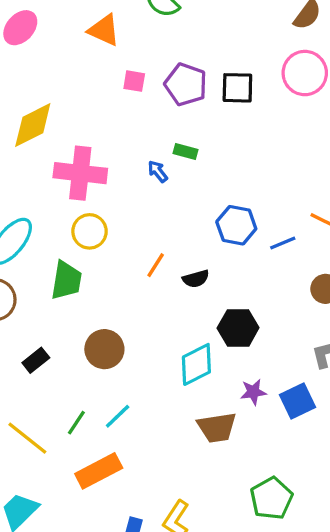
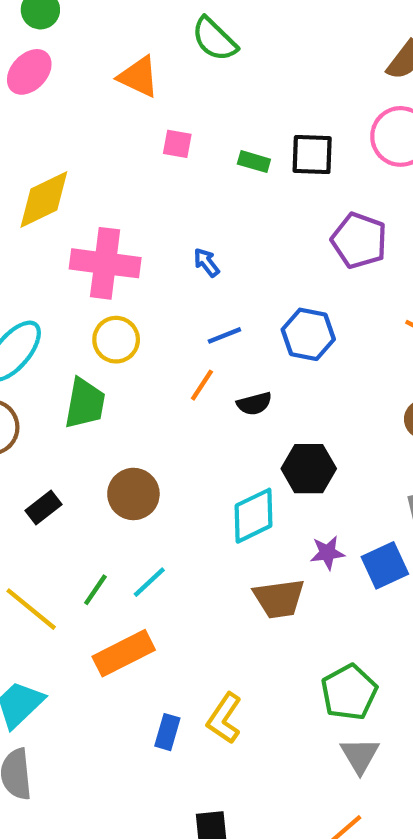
purple pentagon: (186, 84) -> (359, 240), moved
green rectangle: (185, 152) -> (254, 162), moved
blue line: (283, 243) -> (224, 335), moved

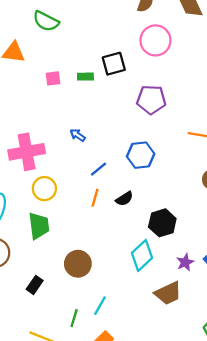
pink square: (177, 144) -> (53, 78), moved

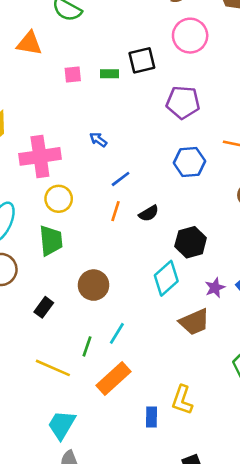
blue hexagon: (141, 155) -> (189, 162), moved

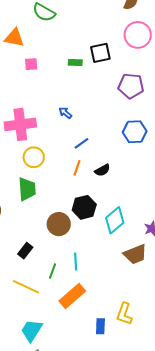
pink square: (73, 75) -> (31, 64), moved
black hexagon: (191, 242) -> (84, 207), moved
black rectangle: (44, 307) -> (25, 251), moved
cyan line: (117, 333) -> (76, 262), turned -36

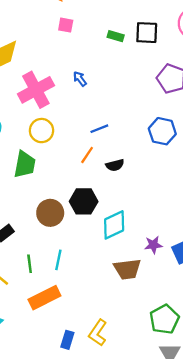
blue arrow: (65, 113) -> (80, 79), moved
pink cross: (20, 124) -> (36, 90), turned -36
green line: (53, 271) -> (30, 264), turned -42

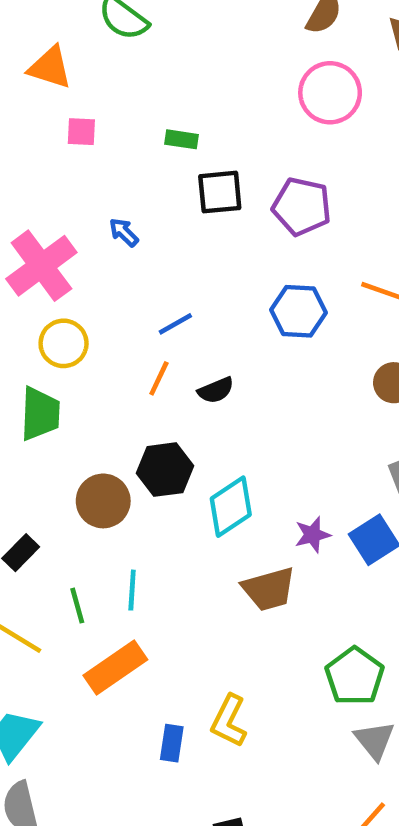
black square: (147, 33) -> (220, 192), moved

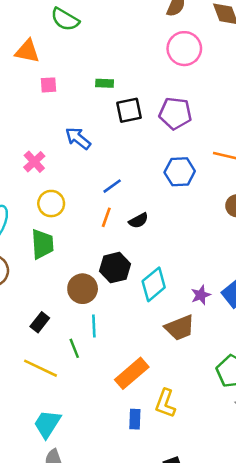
blue arrow: (124, 232) -> (78, 138), size x1.5
pink cross: (41, 266) -> (34, 162), size x0.6
cyan line: (132, 590) -> (94, 326), moved
orange rectangle: (115, 667) -> (132, 373), moved

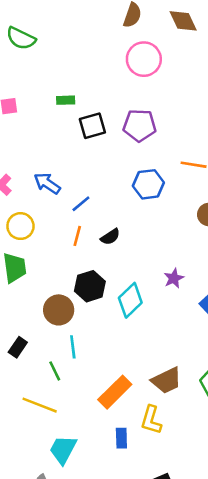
blue arrow: (78, 138) -> (47, 183), moved
purple star: (201, 295) -> (174, 278), moved
brown trapezoid: (180, 328) -> (167, 381), moved
yellow line: (40, 368) -> (40, 405), moved
cyan trapezoid: (47, 424) -> (63, 450), moved

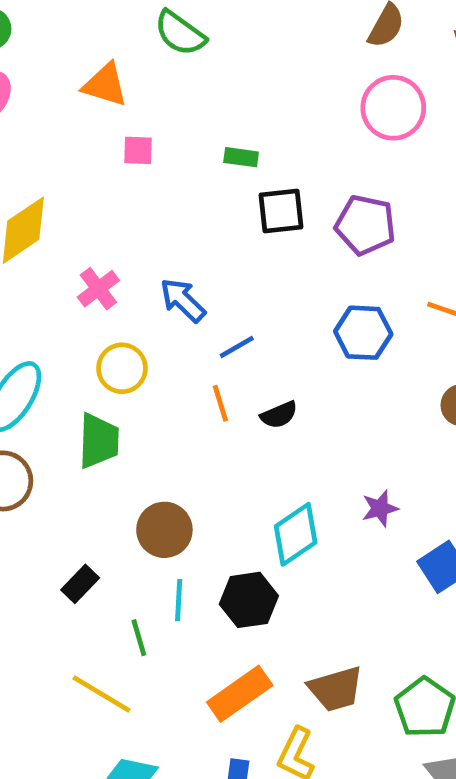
orange line: (77, 236) -> (220, 403), turned -42
black hexagon: (90, 286) -> (249, 600), moved

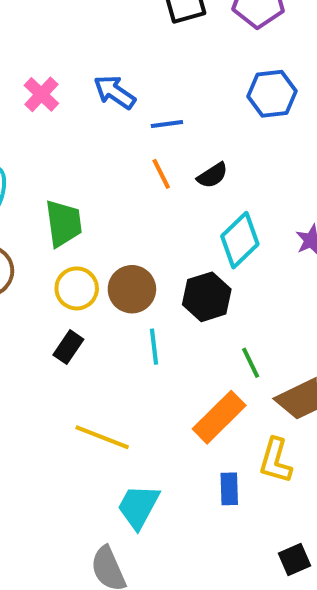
blue line: (237, 347) -> (167, 124), turned 32
yellow circle: (122, 368) -> (77, 288), moved
cyan diamond: (296, 534) -> (240, 240), moved
black hexagon: (249, 600) -> (207, 297), moved
green line: (139, 638) -> (251, 363), moved

